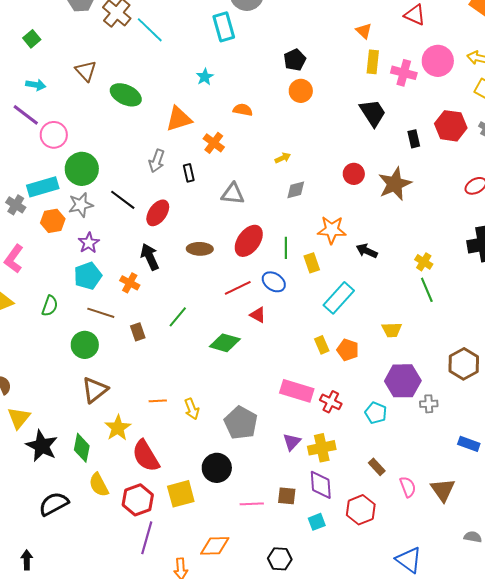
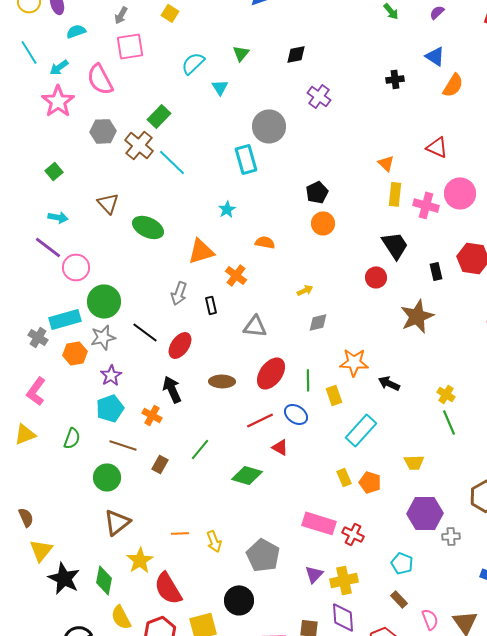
red circle: (354, 174) -> (376, 277), moved
brown rectangle: (138, 332) -> (160, 464), turned 48
cyan pentagon: (376, 413) -> (402, 563), moved

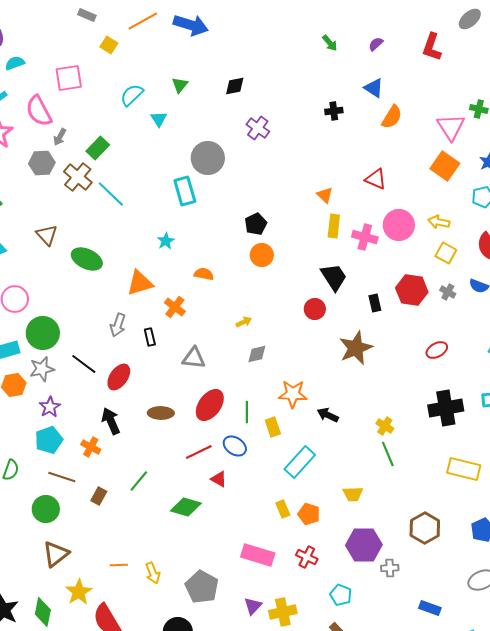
gray arrow: (121, 15) -> (60, 137), moved
red cross: (353, 534) -> (307, 557), moved

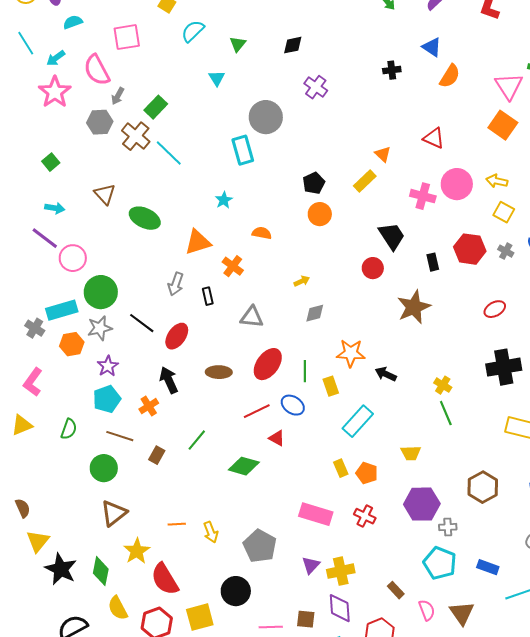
cyan semicircle: (132, 95) -> (193, 31), moved
yellow rectangle: (334, 226) -> (365, 181), moved, turned 40
orange cross: (91, 447) -> (149, 406), turned 30
cyan pentagon: (341, 595) -> (440, 563), moved, size x1.5

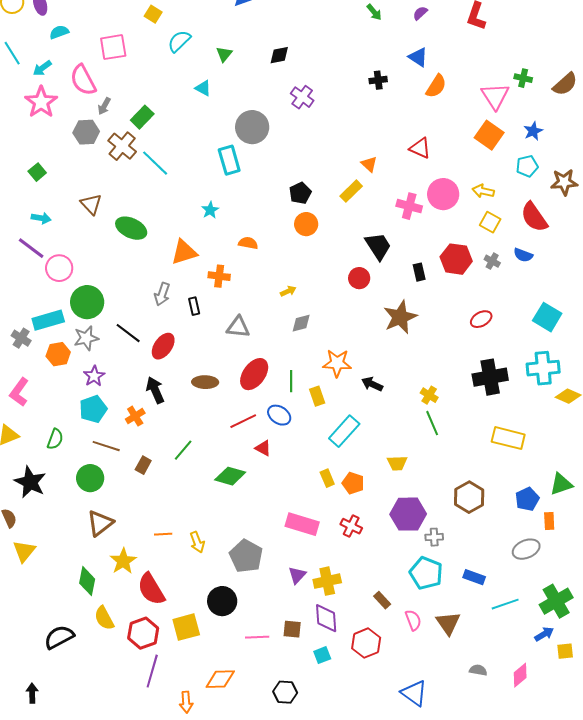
cyan triangle: (217, 78) -> (203, 88), turned -30
orange cross: (233, 266) -> (219, 276), turned -30
black star: (61, 569) -> (30, 482), moved

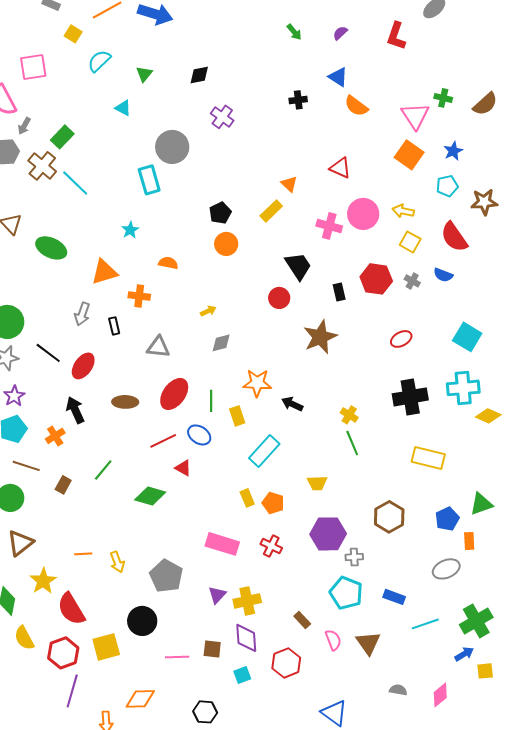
orange semicircle: (436, 86) -> (356, 106), turned 95

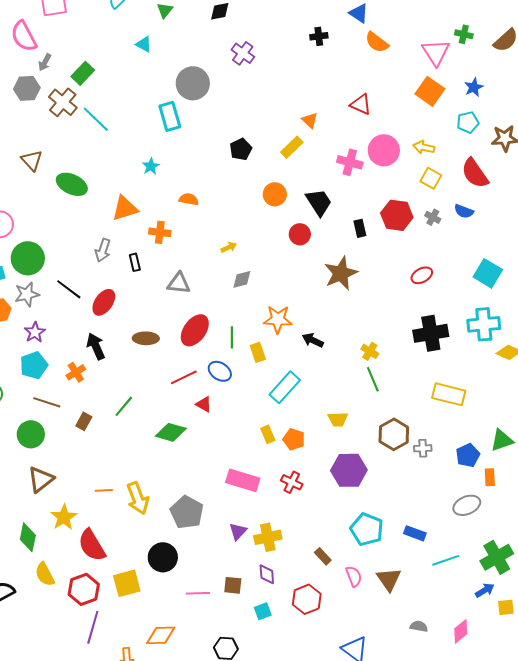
orange circle: (226, 244) -> (275, 194), moved
brown hexagon: (389, 517) -> (394, 434), moved
gray cross: (354, 557) -> (423, 448), moved
yellow arrow: (117, 562) -> (138, 498), size x1.5
purple diamond: (246, 638) -> (267, 574), size x0.7

